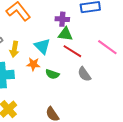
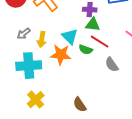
orange star: (33, 64) -> (61, 55), size x1.5
green semicircle: (52, 74) -> (86, 50), moved

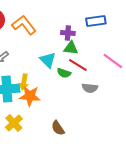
yellow arrow: (42, 40) -> (24, 82), moved
orange star: (61, 55) -> (30, 96), moved
gray semicircle: (112, 65) -> (90, 88), turned -49

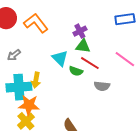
blue rectangle: (96, 21) -> (125, 19), moved
purple cross: (68, 33) -> (80, 31), turned -32
orange star: (30, 96) -> (29, 105), moved

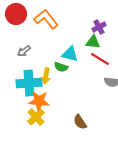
purple cross: (80, 31) -> (99, 27), moved
cyan triangle: (60, 58) -> (70, 54), turned -30
green semicircle: (76, 71) -> (61, 67), moved

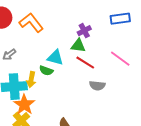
orange star: (39, 101) -> (24, 105), turned 30

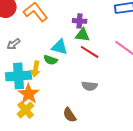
purple cross: (84, 31) -> (80, 21), moved, turned 32
gray semicircle: (97, 86) -> (90, 86), moved

